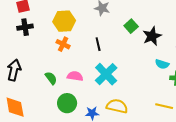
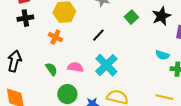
black star: (152, 36) -> (161, 16), moved
orange cross: (63, 44) -> (55, 37), moved
black line: (98, 44) -> (98, 35), turned 56

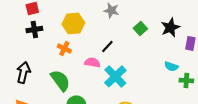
pink semicircle: (75, 67) -> (92, 62), moved
green semicircle: (51, 69) -> (60, 80), size x1.6

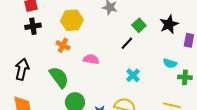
black line: (107, 46) -> (127, 43), moved
cyan cross: (115, 76) -> (133, 75), moved, size x0.6

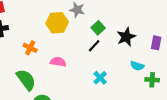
yellow hexagon: (72, 20) -> (57, 23), moved
black star: (169, 24) -> (126, 37), moved
green square: (139, 25) -> (98, 28), moved

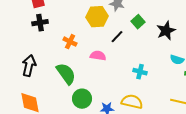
black line: (94, 46) -> (117, 37), moved
cyan cross: (100, 78) -> (140, 72), turned -32

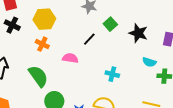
yellow hexagon: (97, 17) -> (44, 19), moved
black cross: (40, 23) -> (12, 25), turned 35
black star: (166, 31) -> (138, 33), turned -30

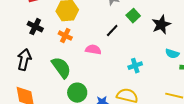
black cross: (12, 25) -> (35, 27), moved
black star: (138, 33) -> (161, 25), turned 30
cyan cross: (112, 74) -> (135, 66), turned -32

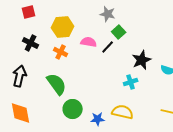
green square: (133, 16) -> (119, 32), moved
black star: (161, 25) -> (142, 60), moved
pink semicircle: (93, 50) -> (89, 42), moved

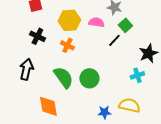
pink semicircle: (89, 42) -> (96, 22), moved
green circle: (73, 109) -> (89, 78), moved
orange diamond: (21, 113) -> (48, 106), moved

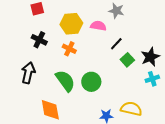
green square: (125, 25) -> (127, 60), moved
cyan cross: (137, 75) -> (152, 79), moved

